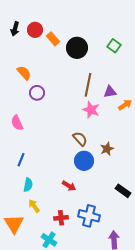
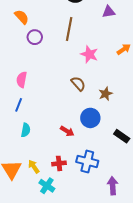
brown line: (88, 85) -> (69, 29), moved
purple triangle: (110, 92) -> (109, 12), moved
pink semicircle: (17, 123) -> (22, 80), moved, turned 35
blue circle: (84, 161) -> (90, 118), moved
yellow arrow: (34, 206) -> (34, 166), moved

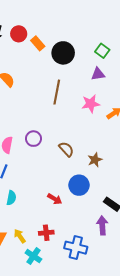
purple circle: (35, 37) -> (33, 139), moved
pink star: (89, 54) -> (91, 104), moved, turned -30
blue cross: (87, 161) -> (76, 248), moved
purple arrow: (113, 186) -> (102, 225), moved

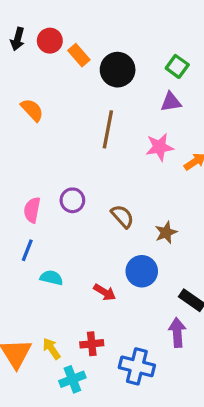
cyan semicircle: (11, 198) -> (51, 278), moved, turned -88
cyan cross: (33, 256) -> (72, 379), turned 35

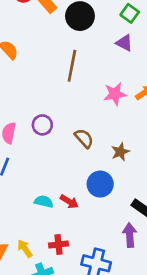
purple triangle: (171, 102) -> (124, 43), turned 36
pink star: (159, 147) -> (115, 94), moved
cyan semicircle: (51, 278) -> (44, 202), moved

